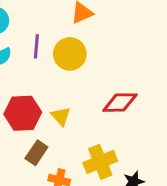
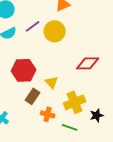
purple line: (36, 46) -> (33, 26), turned 49
yellow triangle: (61, 116) -> (52, 82), moved

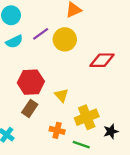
red diamond: (88, 63) -> (102, 60), moved
brown rectangle: (33, 96) -> (30, 108), moved

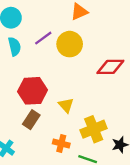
cyan semicircle: (14, 42) -> (15, 46), turned -77

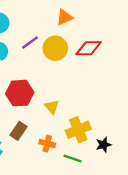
red diamond: (110, 67) -> (89, 48), moved
brown rectangle: (31, 120) -> (19, 131), moved

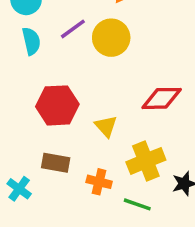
red diamond: (89, 48) -> (162, 98), moved
brown rectangle: (19, 131) -> (56, 163), turned 66

